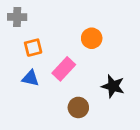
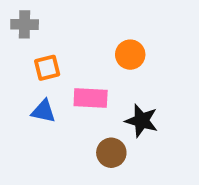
pink rectangle: (64, 69) -> (91, 98), turned 50
black star: (113, 86) -> (142, 121), moved

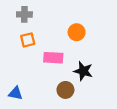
gray cross: (25, 24) -> (24, 14), moved
blue triangle: (43, 111) -> (15, 93), moved

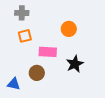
black star: (83, 71) -> (75, 64), turned 30
brown circle: (65, 90) -> (37, 73), moved

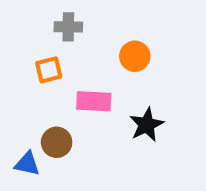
gray cross: (22, 13) -> (68, 27), moved
brown circle: (37, 73) -> (57, 142), moved

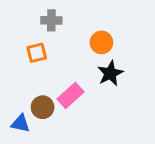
pink rectangle: (94, 101) -> (71, 95), moved, turned -45
black star: (147, 125) -> (110, 73), moved

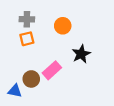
gray cross: (51, 20) -> (27, 19), moved
orange circle: (101, 42) -> (63, 26), moved

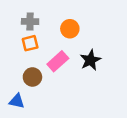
pink rectangle: (52, 70) -> (58, 61), moved
brown circle: (31, 79) -> (32, 77), moved

